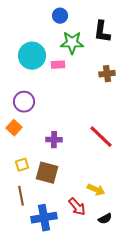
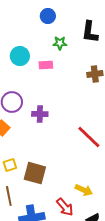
green star: (72, 43) -> (60, 43), size x0.6
cyan circle: (32, 56) -> (20, 56), size x0.7
purple cross: (54, 140) -> (40, 114), moved

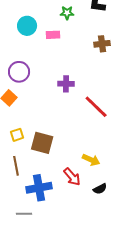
purple cross: (40, 114) -> (66, 84), moved

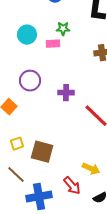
green star: (67, 13) -> (63, 29), moved
purple circle: (19, 72) -> (30, 81), moved
brown line: (16, 166) -> (16, 175), turned -36

